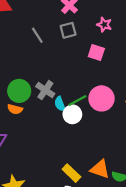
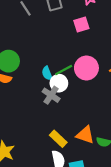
pink square: (96, 52) -> (81, 24), turned -35
gray cross: (45, 90) -> (51, 95), moved

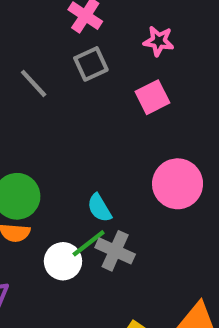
green line: (64, 70) -> (89, 243), moved
white circle: (59, 83) -> (63, 261), moved

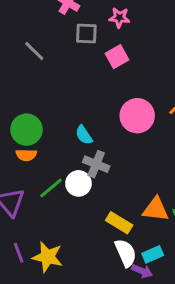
gray square: (91, 64) -> (86, 33), moved, turned 30
green line: (89, 243) -> (51, 188), moved
white circle: (63, 261) -> (78, 183), moved

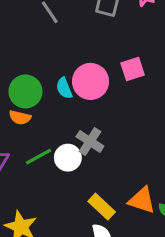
pink square: (117, 57) -> (133, 69), moved
pink circle: (137, 116) -> (91, 81), moved
cyan semicircle: (84, 135) -> (64, 88), moved

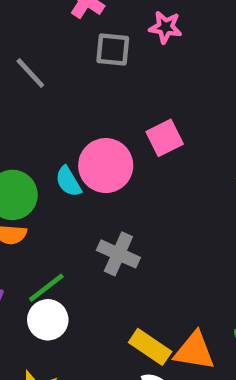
white circle: (68, 158) -> (48, 320), moved
orange triangle: (142, 200) -> (194, 351), moved

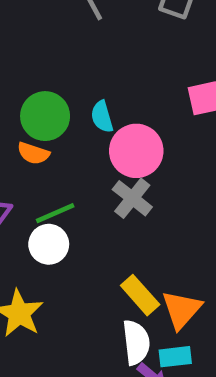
pink circle: (106, 166) -> (136, 151), moved
orange triangle: (194, 351) -> (181, 310), turned 48

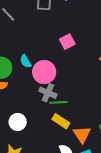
green line: (55, 213) -> (58, 102), moved, turned 36
yellow rectangle: (140, 295) -> (61, 121), moved

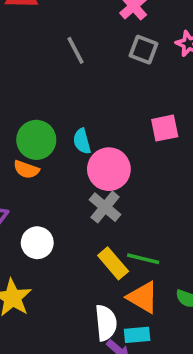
green line: (58, 102) -> (143, 259), moved
orange triangle: (82, 135) -> (143, 297), turned -42

